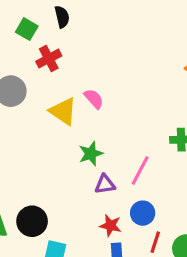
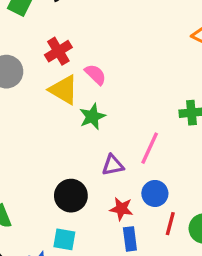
red cross: (49, 59) -> (58, 51), moved
green star: (91, 154) -> (92, 117), moved
black circle: (32, 221) -> (71, 196), moved

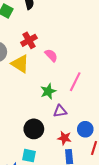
yellow triangle: (64, 90) -> (20, 64), moved
green star: (92, 117) -> (48, 91), moved
pink line: (150, 148) -> (75, 82), moved

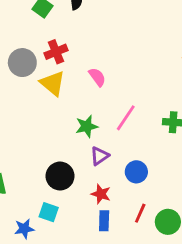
red cross: (29, 40) -> (56, 52), moved
purple triangle: (60, 111) -> (100, 156), turned -32
blue circle: (85, 129) -> (136, 172), moved

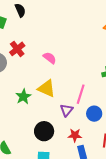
yellow triangle: (53, 83) -> (47, 89), moved
pink line: (126, 118) -> (81, 94), moved
green star: (87, 126) -> (23, 97), moved

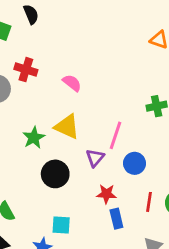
red cross: (17, 49) -> (26, 70), turned -35
black circle: (44, 131) -> (55, 174), moved

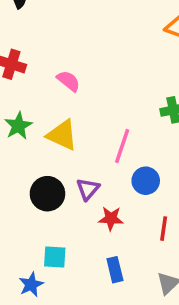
green star: (34, 138) -> (18, 126), moved
purple triangle: (95, 158) -> (88, 189), moved
blue rectangle: (116, 219) -> (115, 270), moved

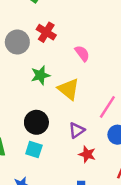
black circle: (47, 194) -> (36, 122), moved
cyan square: (55, 257) -> (34, 150), moved

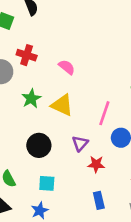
cyan square: (34, 150) -> (47, 183), moved

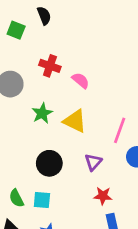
red cross: (27, 55) -> (50, 66), moved
red star: (96, 164) -> (103, 196), moved
cyan square: (47, 183) -> (42, 200), moved

